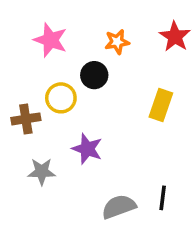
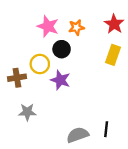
pink star: (50, 40) -> (48, 26), moved
yellow rectangle: (161, 105) -> (113, 55), moved
purple star: (87, 149) -> (60, 80), moved

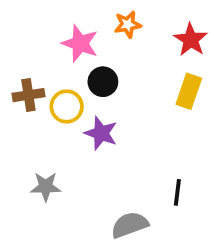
orange star: (76, 27) -> (128, 24), moved
brown cross: (17, 78) -> (28, 95), moved
black line: (106, 129) -> (177, 192), moved

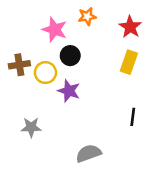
black line: (177, 192) -> (133, 117), moved

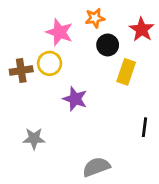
black circle: (70, 56) -> (108, 45), moved
yellow rectangle: (129, 62) -> (126, 72), moved
yellow circle: (45, 73) -> (50, 63), moved

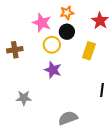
black circle: (108, 45) -> (67, 32), moved
yellow circle: (50, 63) -> (52, 45), moved

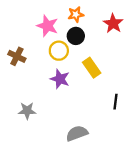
brown cross: (15, 50) -> (17, 56), turned 35
yellow rectangle: (89, 51) -> (92, 68), moved, turned -54

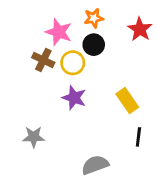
brown cross: (17, 56) -> (43, 60), moved
yellow rectangle: (92, 68) -> (127, 101), moved
black line: (115, 102) -> (138, 137), moved

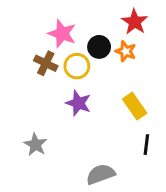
orange star: (94, 18) -> (126, 51), moved, turned 30
red star: (140, 29) -> (135, 22), moved
gray star: (34, 137) -> (35, 145), turned 30

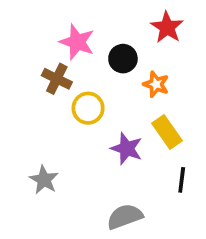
orange star: (126, 51) -> (156, 84), moved
yellow circle: (77, 66) -> (88, 108), moved
purple star: (78, 103) -> (127, 149), moved

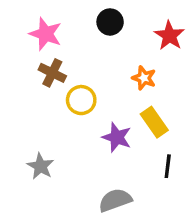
red star: (167, 27) -> (169, 36), moved
pink star: (77, 42) -> (46, 34), moved
black circle: (123, 59) -> (110, 22), moved

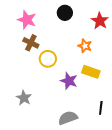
yellow rectangle: (154, 122) -> (91, 72), turned -36
black line: (168, 166) -> (101, 108), moved

